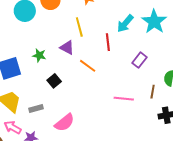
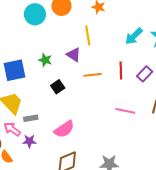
red line: (108, 42) -> (121, 70), moved
orange line: (88, 66) -> (92, 75), turned -48
gray rectangle: (36, 109) -> (31, 118), moved

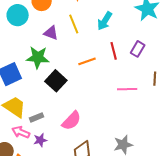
cyan arrow: (134, 36) -> (105, 21), moved
purple triangle: (74, 55) -> (51, 33), moved
green star: (45, 60) -> (38, 57), size x1.6
black square: (58, 87) -> (56, 81), size x1.5

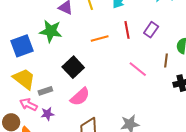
black square: (56, 81) -> (73, 67), moved
pink line: (127, 89) -> (138, 69), turned 36

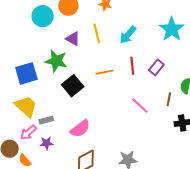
black square: (73, 67) -> (73, 86), moved
pink arrow: (29, 105) -> (28, 132), turned -72

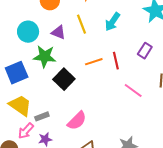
cyan circle: (43, 16) -> (28, 32), moved
red line: (132, 66) -> (116, 61), moved

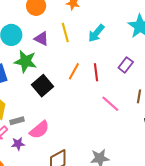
orange line: (94, 62) -> (74, 71), turned -48
pink semicircle: (77, 121) -> (39, 130), moved

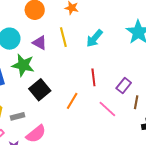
purple rectangle: (126, 65) -> (124, 86), moved
orange line: (74, 71) -> (72, 101), moved
gray rectangle: (17, 121) -> (17, 116), moved

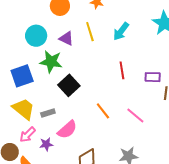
purple rectangle: (124, 86) -> (153, 77), turned 56
orange line: (72, 101) -> (103, 111), moved, turned -66
pink line: (107, 109) -> (135, 115), moved

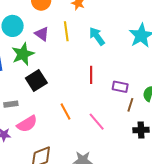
cyan arrow: (121, 31) -> (97, 36), turned 96
green star: (51, 62) -> (23, 54), turned 30

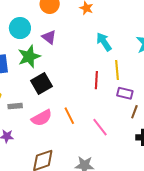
yellow line: (66, 31) -> (117, 70), moved
pink semicircle: (27, 124) -> (42, 118), moved

